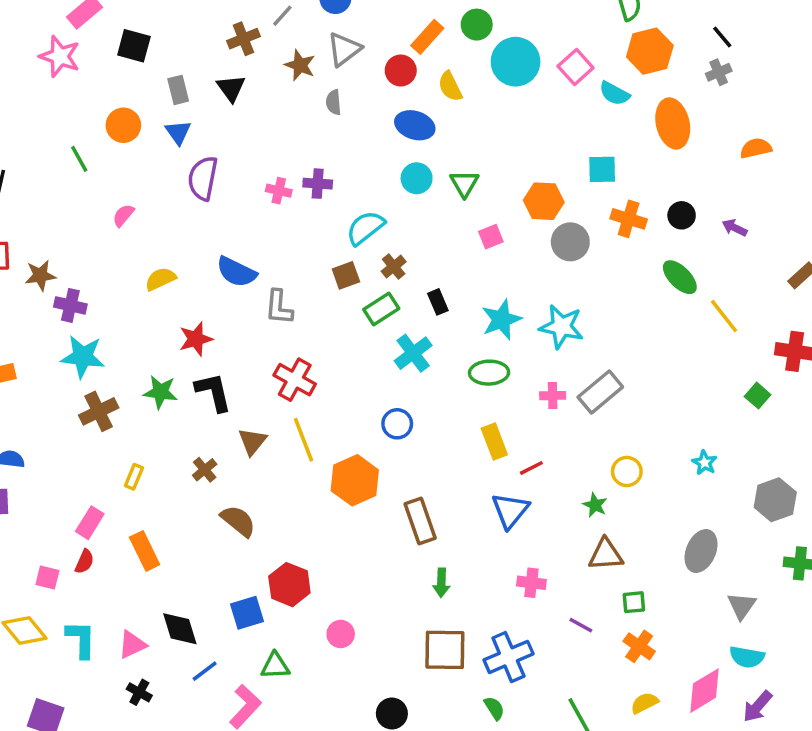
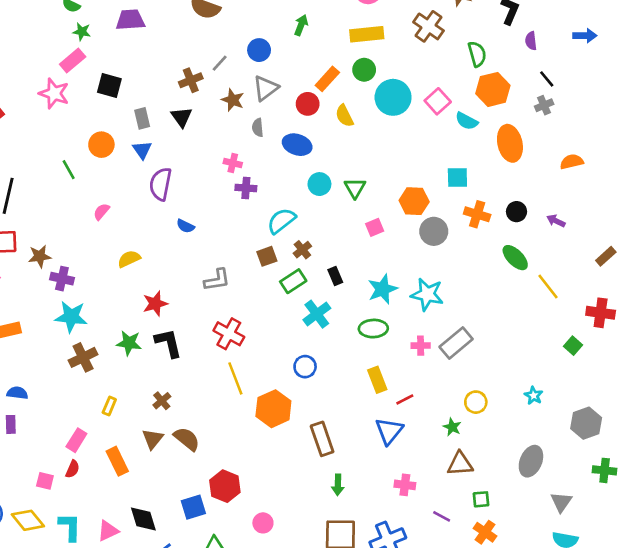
blue ellipse: (415, 125) -> (297, 145), moved
pink cross: (279, 191) -> (233, 163), moved
blue semicircle: (236, 272) -> (185, 226), moved, size x0.6
gray L-shape: (279, 307) -> (217, 280), turned -104
brown triangle: (252, 441) -> (153, 439), moved

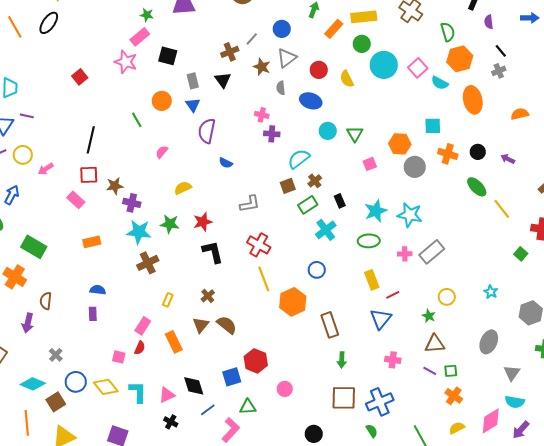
orange rectangle: (327, 79) -> (334, 29), moved
green star: (129, 343) -> (170, 224), moved
purple line: (442, 516) -> (430, 371), moved

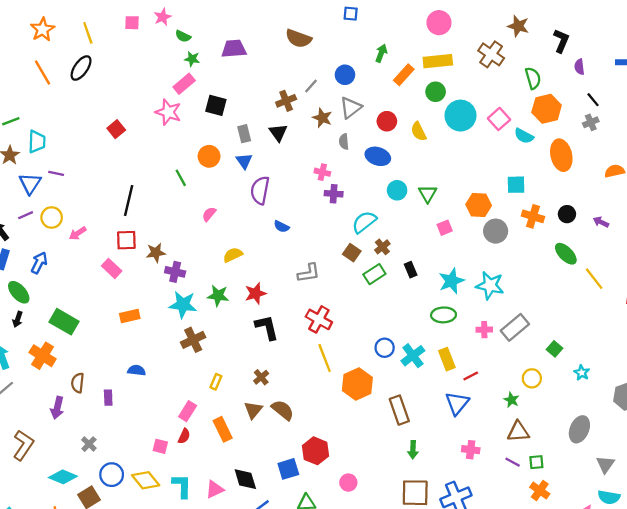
brown square: (288, 186) -> (352, 253), turned -35
cyan cross: (326, 230) -> (413, 356), moved
green square: (521, 254) -> (555, 349), moved
purple rectangle: (93, 314) -> (108, 398), moved

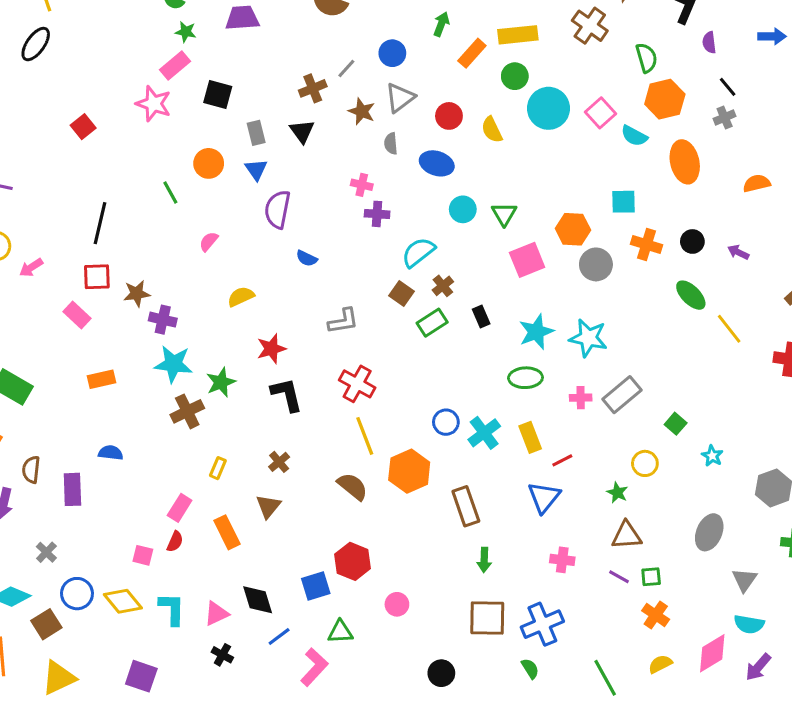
pink square: (445, 228) -> (527, 260), size x1.6
green star: (218, 296) -> (221, 382), moved, turned -30
purple rectangle: (108, 398) -> (72, 489), size x1.5
brown semicircle: (283, 410) -> (353, 486), moved

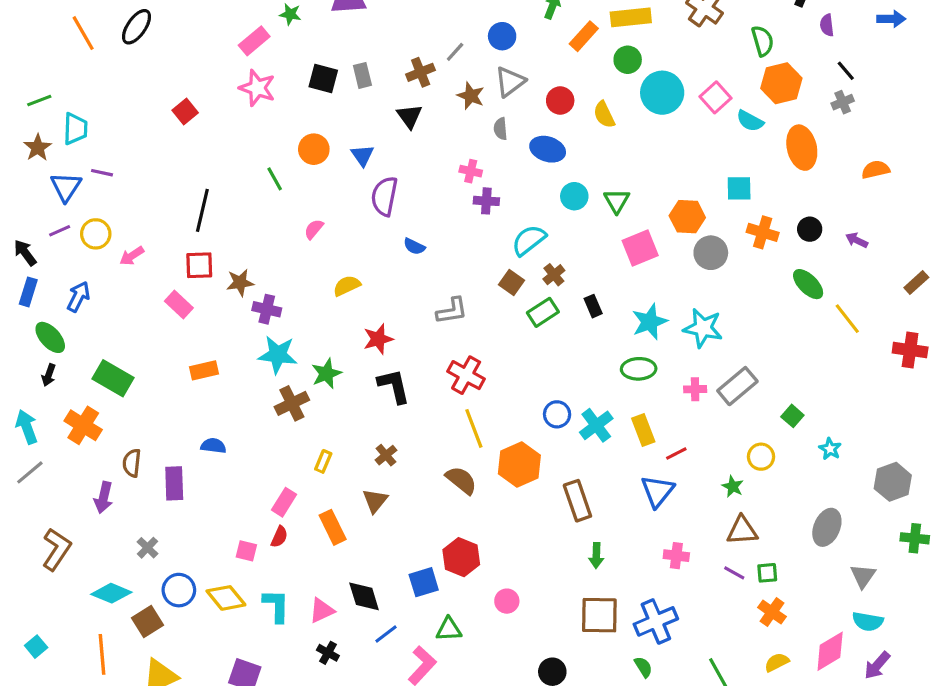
pink rectangle: (175, 65) -> (254, 41), moved
gray rectangle: (256, 133) -> (362, 75), moved

